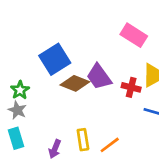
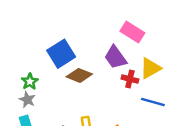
purple trapezoid: (99, 77) -> (115, 57), moved

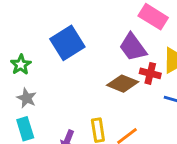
brown diamond: (79, 75) -> (123, 84), moved
green star: (30, 81) -> (21, 65), moved

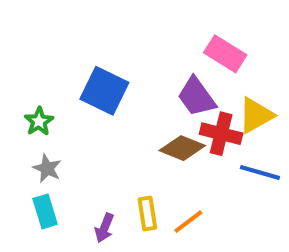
blue square: (67, 43) -> (104, 91), turned -32
red cross: (150, 73) -> (221, 134), size x1.4

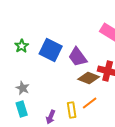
purple trapezoid: (197, 97) -> (78, 57), moved
green star: (39, 121) -> (22, 46), moved
orange line: (188, 222) -> (90, 103), moved

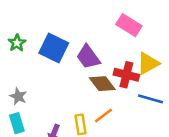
brown diamond: (89, 78) -> (102, 84), turned 30

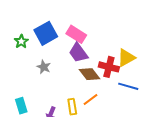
pink rectangle: (129, 25) -> (76, 34), moved
blue square: (54, 48) -> (46, 33), moved, turned 35
gray star: (18, 96) -> (44, 67), moved

